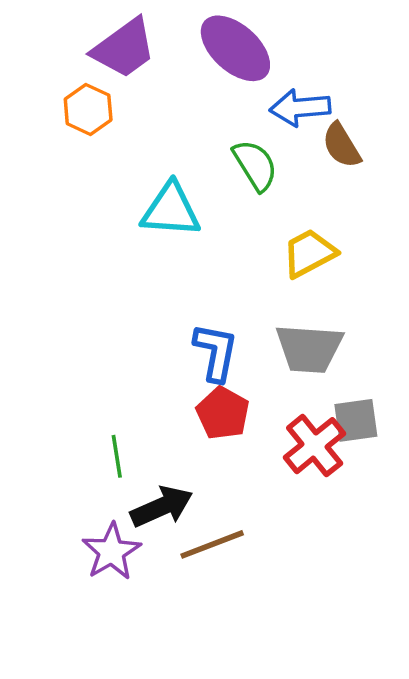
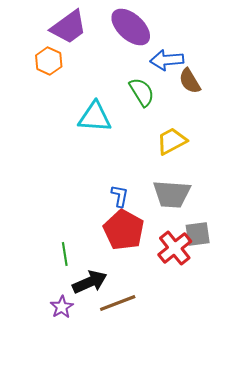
blue L-shape: (216, 352) -> (120, 196), size x0.7
red pentagon: (223, 413) -> (124, 230), size x1.4
purple star: (111, 552) -> (62, 307), size x0.7

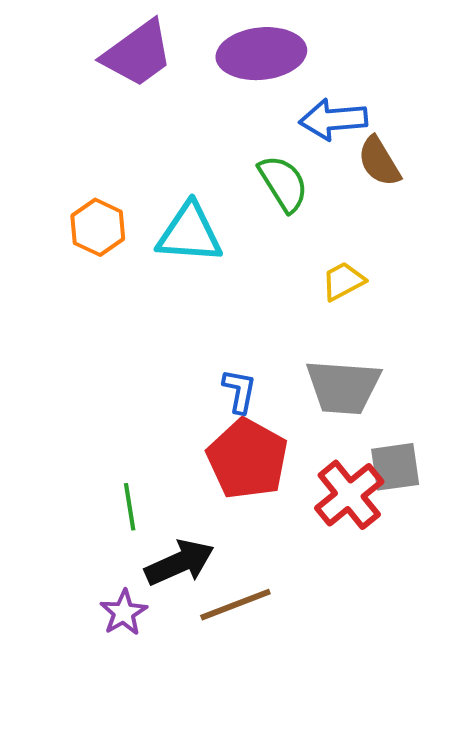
purple ellipse: (131, 27) -> (261, 54), turned -48
orange hexagon: (49, 61) -> (98, 227), moved
yellow trapezoid: (172, 141) -> (343, 281), size x0.7

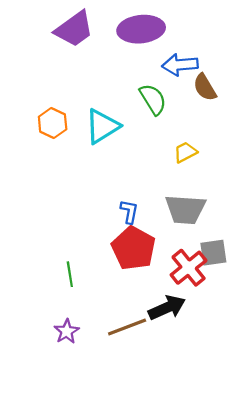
cyan triangle: (190, 233) -> (102, 126), turned -36
black arrow: (180, 563) -> (167, 308), moved

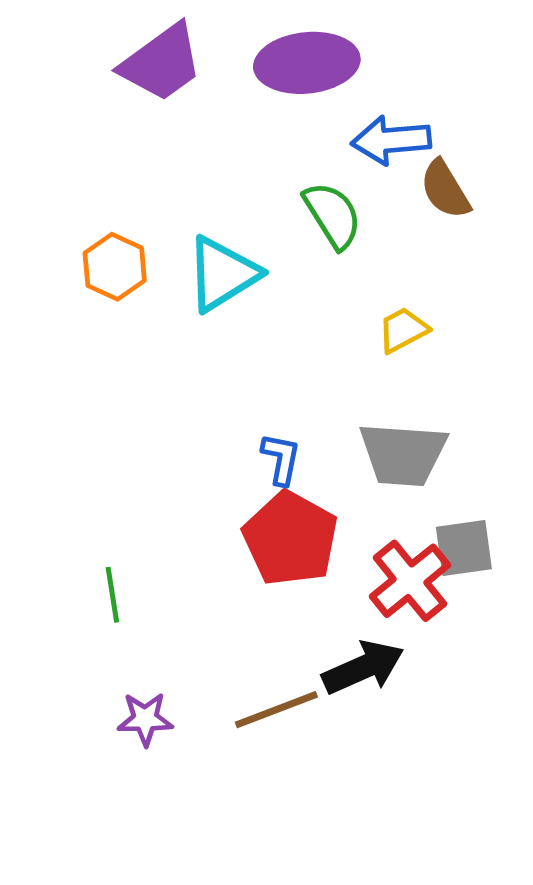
green line: (70, 274) -> (112, 595), moved
purple star: (67, 331) -> (145, 719), turned 30

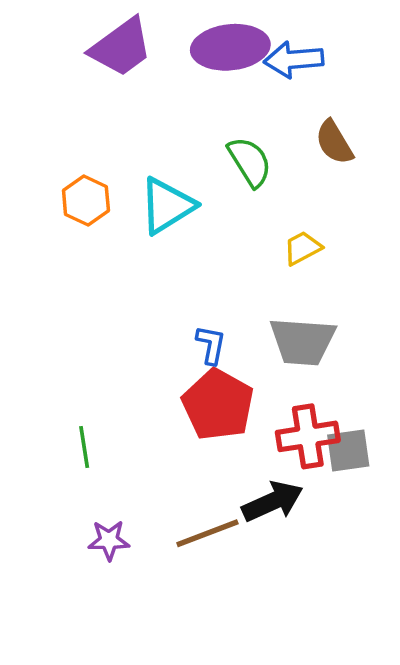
blue arrow: (391, 140) -> (294, 60), moved
gray square: (464, 548) -> (348, 450), moved
red cross: (410, 581) -> (308, 436), turned 30

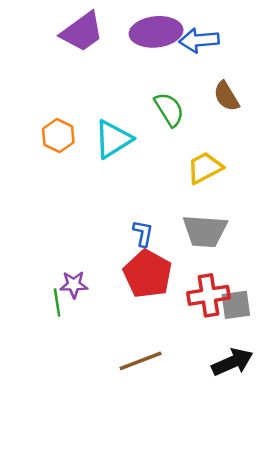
yellow trapezoid: (303, 248) -> (205, 168), size x1.4
black arrow: (273, 502) -> (232, 362), moved
purple star: (109, 540) -> (74, 285), moved

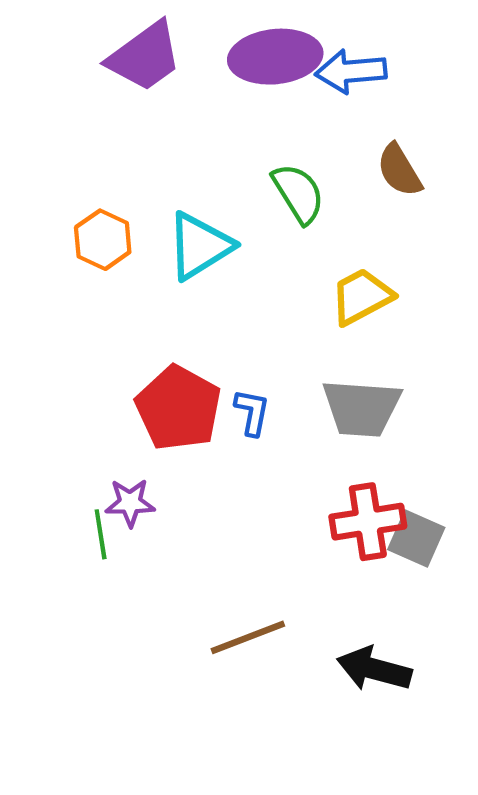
red pentagon: (148, 274) -> (178, 408), moved
gray square: (236, 305) -> (416, 538), turned 32
black arrow: (232, 362) -> (374, 669), moved, turned -141

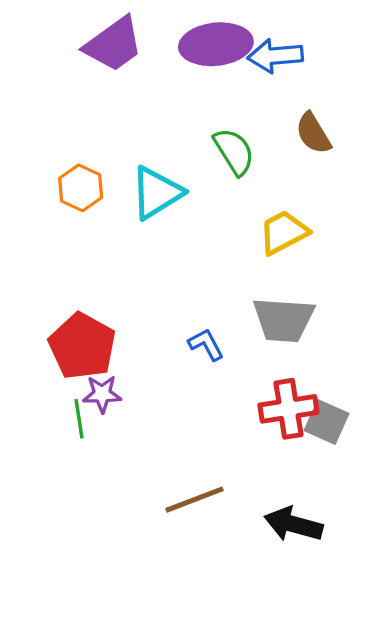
red pentagon: (178, 408) -> (82, 346), moved
blue L-shape: (252, 412) -> (206, 344), moved, turned -39

